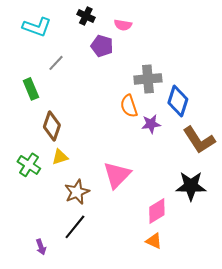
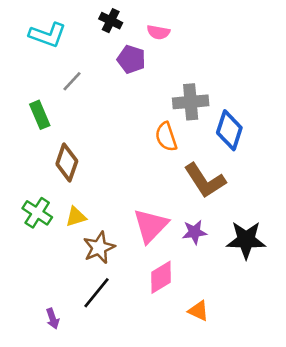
purple star: (151, 124) -> (194, 232), moved
brown L-shape: (199, 140) -> (205, 181), moved
yellow triangle: (60, 157) -> (76, 217), moved
pink diamond: (157, 211) -> (161, 277), moved

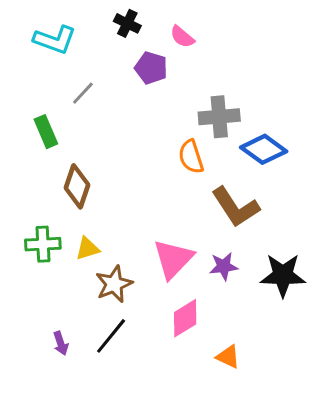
pink semicircle: (158, 32) -> (182, 37), turned 30
blue diamond: (229, 130) -> (264, 149), turned -72
green cross: (37, 213) -> (43, 244), turned -36
purple arrow: (53, 319) -> (61, 343), moved

